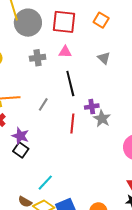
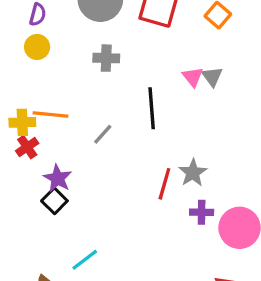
pink triangle: (65, 52) -> (193, 77), moved, turned 40
purple cross: (92, 107) -> (202, 212), moved
red line: (72, 124) -> (164, 184), moved

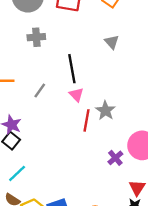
pink triangle: (193, 77) -> (76, 95), moved
purple cross: (202, 212) -> (115, 158), moved, turned -35
cyan line: (85, 260) -> (17, 173), moved

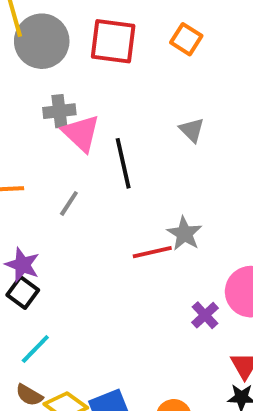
gray triangle: (112, 42) -> (192, 130), moved
pink triangle: (76, 95) -> (81, 133), moved, size x1.5
red line: (87, 120) -> (152, 252), turned 70

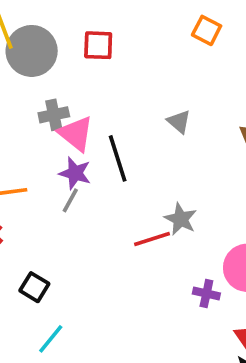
orange square: (186, 39) -> (207, 30), moved
red square: (113, 41) -> (98, 45), size x0.7
purple star: (22, 265) -> (75, 173), moved
purple cross: (205, 315) -> (206, 294), turned -30

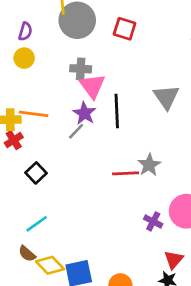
gray triangle: (179, 122) -> (166, 97), size x1.5
black square: (34, 287) -> (36, 173), moved

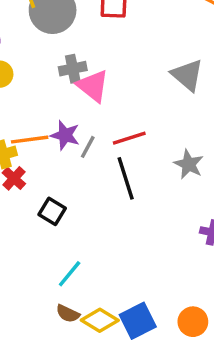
black line: (117, 111) -> (126, 178), moved
purple star: (84, 113) -> (65, 135), moved
red line: (126, 173) -> (129, 138), moved

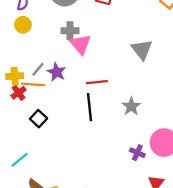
orange line: (30, 140) -> (33, 84), moved
gray line: (88, 147) -> (38, 69), moved
cyan line: (70, 274) -> (20, 160), moved

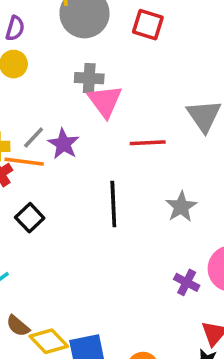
red line: (97, 82) -> (148, 143), moved

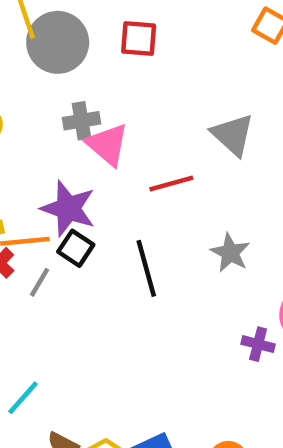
gray line: (34, 138) -> (39, 282), moved
purple star: (63, 144) -> (68, 208), size x1.4
black square: (30, 218) -> (76, 248), moved

